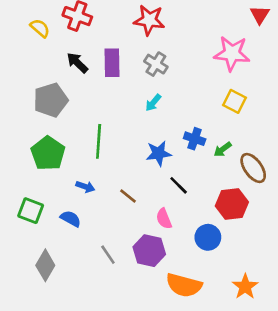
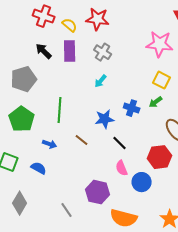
yellow semicircle: (40, 28) -> (70, 25), moved
green arrow: (223, 149) -> (156, 102), moved
brown line: (128, 196) -> (82, 140), moved
pink semicircle: (164, 219) -> (122, 168), moved
gray line: (108, 255) -> (67, 210), moved

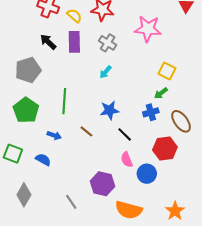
pink star: (160, 44) -> (148, 29), moved
blue cross: (132, 108) -> (151, 112), moved, turned -35

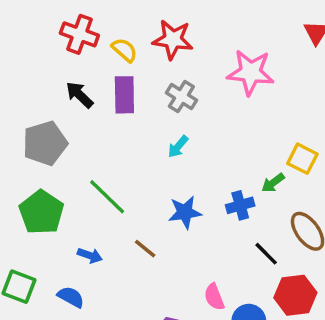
yellow square: (167, 71) -> (302, 159), moved
green line: (64, 101) -> (107, 197), turned -50
blue cross: (151, 112) -> (240, 205), moved
black line: (125, 134) -> (266, 254), moved
red hexagon: (165, 149) -> (295, 295), moved

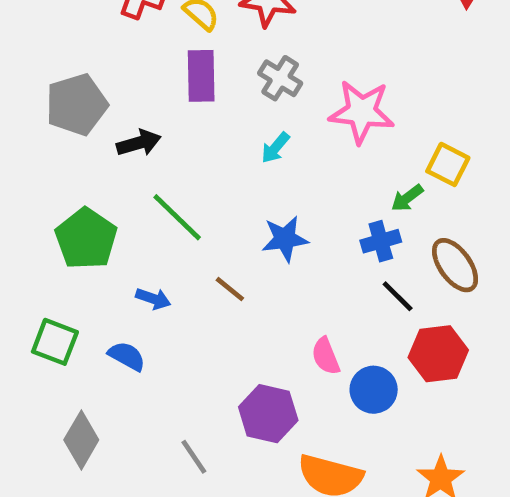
pink star: (251, 72) -> (362, 112), moved
black arrow: (79, 95) -> (139, 143), moved, turned 120
gray pentagon: (45, 143) -> (76, 105), moved
blue cross: (240, 205) -> (381, 241), moved

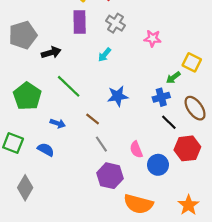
pink star: (362, 112) -> (153, 38), size x0.6
cyan arrow: (275, 148) -> (105, 55), moved
gray line: (194, 457) -> (101, 144), moved

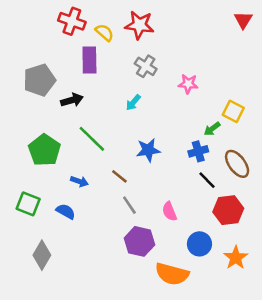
purple rectangle: (80, 22) -> (89, 60), moved
blue circle: (158, 165) -> (199, 244), moved
orange star: (188, 205) -> (236, 258), moved

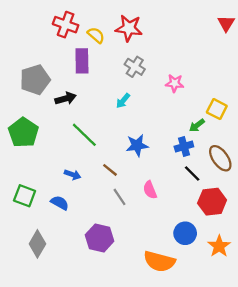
green pentagon: (44, 150) -> (23, 132), moved
pink semicircle: (169, 211) -> (150, 190), moved
purple hexagon: (139, 241) -> (100, 238), moved

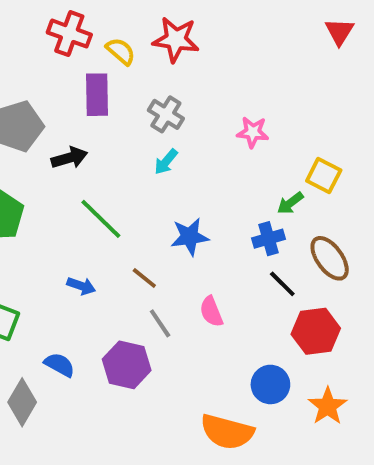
gray cross: (135, 67) -> (166, 114), moved
blue semicircle: (60, 203) -> (60, 365), moved
purple hexagon: (100, 238) -> (127, 365), moved

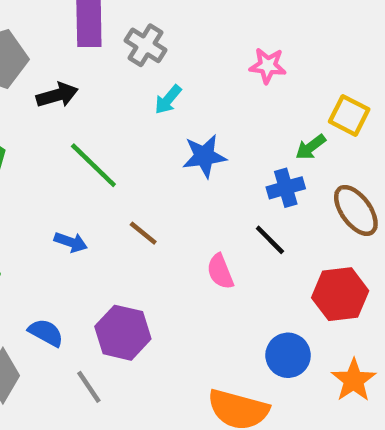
gray cross: (166, 114) -> (145, 45), moved
blue star: (190, 237) -> (204, 156), moved
black line: (282, 284) -> (270, 240), moved
gray line: (160, 323) -> (89, 387), moved

